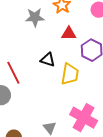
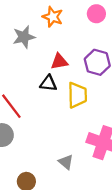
red triangle: (69, 34) -> (59, 62), moved

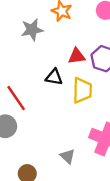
red triangle: (59, 62) -> (77, 56), moved

